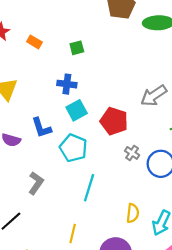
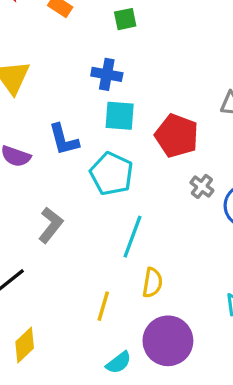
cyan square: (77, 110) -> (120, 116), turned 30
yellow semicircle: (133, 213) -> (152, 283), moved

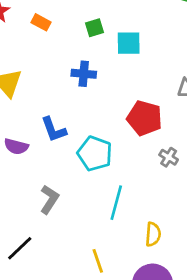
cyan square: (120, 116) -> (129, 43), moved
yellow semicircle: (152, 283) -> (153, 234), moved
yellow line: (103, 306) -> (98, 261), turned -30

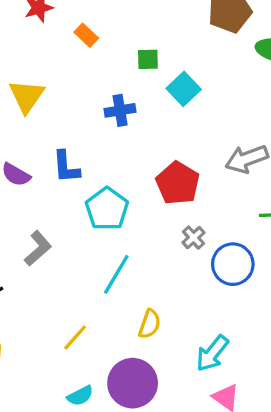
cyan square: (129, 43) -> (184, 89), turned 32
blue cross: (84, 74) -> (120, 110), turned -30
yellow line: (98, 261) -> (75, 337), turned 45

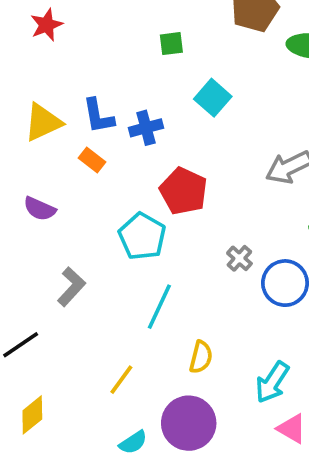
orange rectangle: (86, 35) -> (92, 160), moved
green square: (148, 59) -> (171, 44), moved
yellow triangle: (27, 96) -> (43, 122), turned 36
blue L-shape: (66, 167) -> (98, 116), moved
red pentagon: (178, 183) -> (184, 191), moved

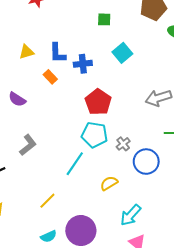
yellow triangle: (43, 122) -> (26, 52), size x0.7
cyan pentagon: (142, 236) -> (94, 135), moved, turned -30
yellow semicircle: (201, 357) -> (109, 183), moved, turned -144

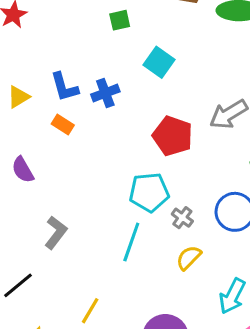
purple semicircle: (17, 99) -> (23, 170), turned 42
red pentagon: (98, 102) -> (173, 136), moved
gray cross: (123, 144) -> (182, 218), moved
yellow line: (47, 201) -> (90, 311), moved

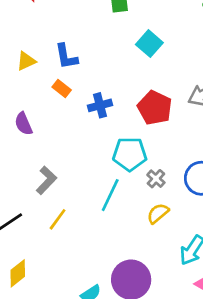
blue cross: (105, 93) -> (100, 105), moved
yellow line: (90, 311) -> (58, 219), moved

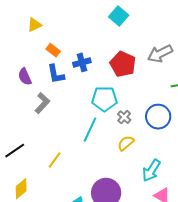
blue L-shape: (66, 57) -> (56, 74), moved
yellow triangle: (26, 61) -> (34, 25), moved
gray L-shape: (46, 180) -> (42, 103), moved
yellow line: (58, 219) -> (55, 160), moved

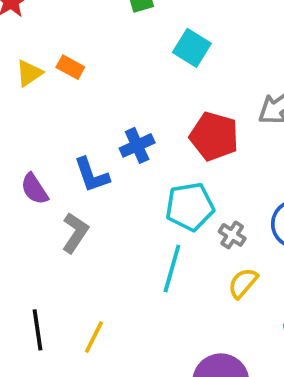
yellow triangle: (34, 25) -> (29, 73), moved
orange rectangle: (53, 50) -> (70, 67), moved
black line: (15, 151) -> (38, 330), turned -55
yellow line: (55, 160) -> (94, 337), moved

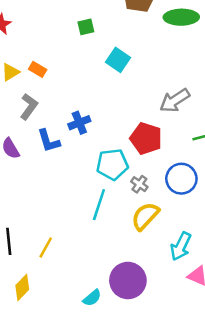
red pentagon: (214, 136) -> (146, 138), moved
gray L-shape: (75, 233) -> (29, 107), moved
yellow semicircle: (243, 283) -> (145, 216), size x1.4

